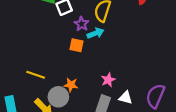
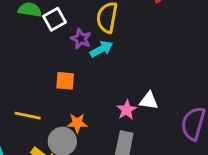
orange square: (77, 45) -> (65, 81), moved
white triangle: (126, 98) -> (149, 101), moved

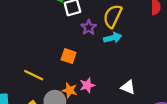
cyan arrow: (102, 49) -> (113, 38), moved
pink star: (127, 110) -> (87, 85), moved

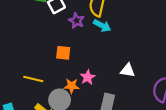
cyan arrow: (113, 38) -> (102, 26), turned 54

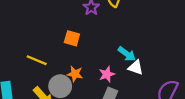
cyan arrow: (102, 26) -> (127, 54), moved
pink star: (88, 77) -> (107, 74), moved

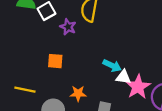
orange star: (75, 74) -> (78, 93), moved
pink star: (107, 74) -> (138, 87), moved, size x1.5

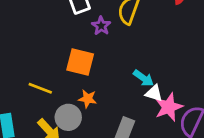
orange square: (55, 61) -> (80, 62), size x1.5
orange star: (78, 93) -> (88, 99), moved

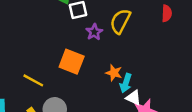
cyan arrow: (144, 78) -> (126, 83), turned 66
orange star: (88, 99) -> (114, 73), moved

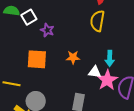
yellow semicircle: (120, 21) -> (97, 21), moved
cyan arrow: (126, 83) -> (110, 58), moved

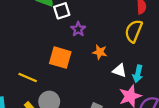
orange star: (73, 57) -> (100, 52), moved
white triangle: (95, 72) -> (119, 71), moved

